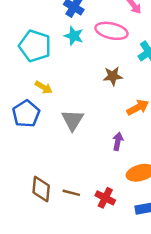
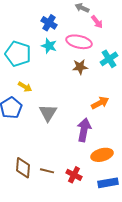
brown star: (113, 76) -> (80, 67), moved
purple arrow: (118, 141) -> (84, 130), size x1.6

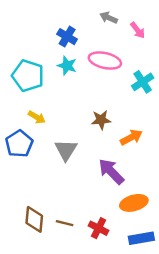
pink arrow: (97, 22) -> (138, 30), moved
brown star: (80, 67) -> (101, 120), moved
purple arrow: (84, 130) -> (111, 171), turned -55

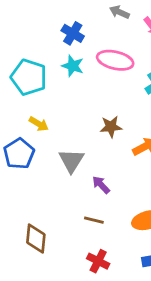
purple arrow: (111, 171) -> (101, 185), moved, size x0.6
brown line: (65, 223) -> (94, 220), moved
red cross: (99, 228) -> (98, 261), moved

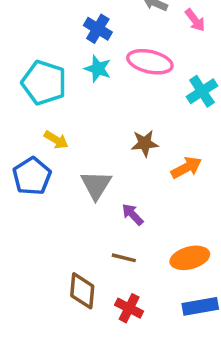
brown diamond: (36, 238) -> (82, 291), moved

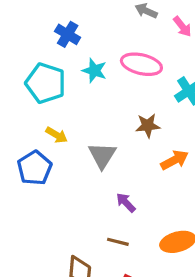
blue cross: (98, 29) -> (68, 34), moved
brown star: (145, 143) -> (148, 126), moved
gray triangle: (96, 185) -> (102, 155), moved

